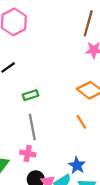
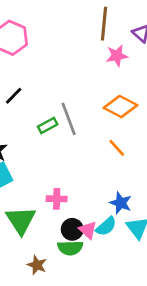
gray line: (32, 127) -> (69, 119), moved

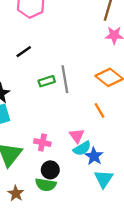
cyan semicircle: (106, 226) -> (82, 148), moved
pink triangle: (88, 230) -> (77, 136), moved

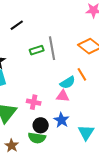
pink triangle: (77, 136) -> (63, 96), turned -48
cyan semicircle: (82, 148) -> (68, 83), moved
blue star: (94, 156) -> (61, 120), moved

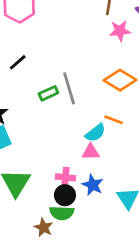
orange line: (82, 74) -> (114, 120), turned -32
pink cross: (34, 102) -> (65, 177), moved
brown star: (12, 146) -> (44, 228), moved

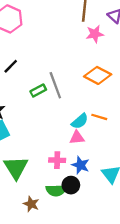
orange line: (114, 120) -> (99, 117), moved
black circle: (65, 195) -> (71, 185), moved
brown star: (44, 228) -> (31, 204), moved

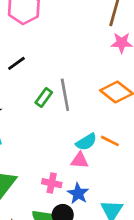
green rectangle: (38, 91) -> (44, 97), turned -35

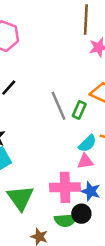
green rectangle: (44, 97) -> (79, 110), moved
pink cross: (52, 183) -> (65, 187), size x1.6

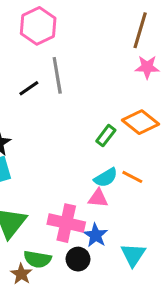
gray line: (59, 106) -> (57, 75), moved
green semicircle: (66, 220) -> (38, 259), moved

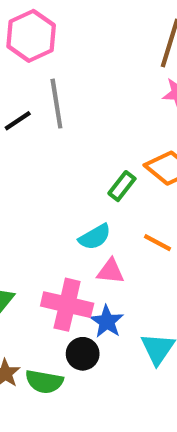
cyan semicircle: (106, 178) -> (95, 237), moved
green semicircle: (38, 259) -> (44, 382), moved

